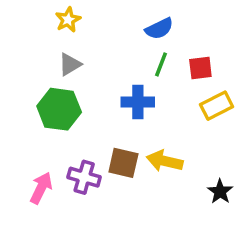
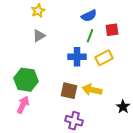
red square: (200, 68) -> (112, 30), moved
yellow rectangle: (217, 106) -> (104, 58), moved
green hexagon: (59, 109) -> (26, 80), moved
purple cross: (84, 177) -> (74, 121), moved

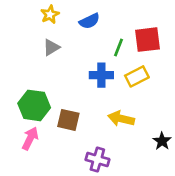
blue semicircle: (89, 16) -> (89, 21), moved
red square: (112, 30) -> (147, 40), size x1.5
brown square: (69, 91) -> (68, 120), moved

